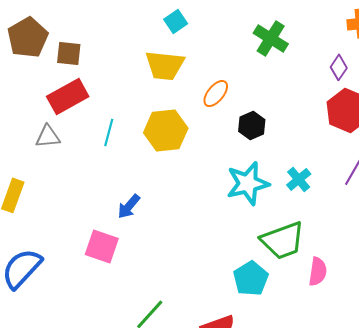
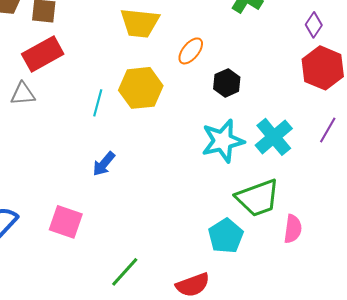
cyan line: (109, 132) -> (98, 103), moved
cyan cross: (299, 179) -> (274, 137), size x1.5
pink square: (102, 246) -> (66, 222), moved

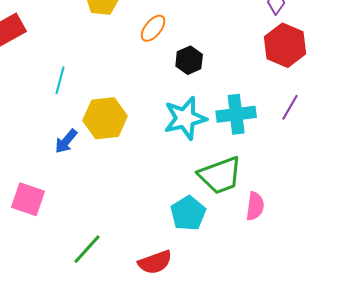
yellow hexagon: (141, 88) -> (105, 118), moved
cyan cross: (274, 137) -> (236, 114), turned 33

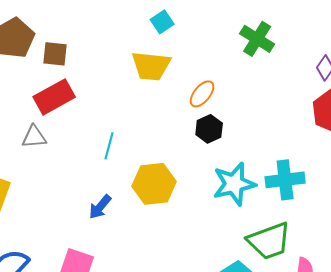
black hexagon: (189, 60) -> (209, 129), moved
blue arrow: (66, 141) -> (100, 207), moved

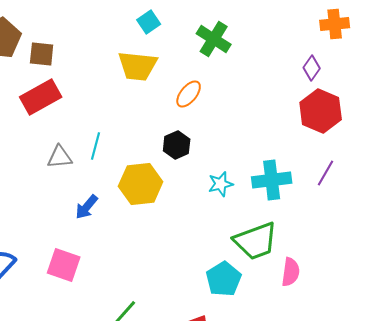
green cross: (257, 39) -> (214, 39), moved
black hexagon: (209, 129) -> (177, 145), moved
gray triangle: (34, 137) -> (60, 157), moved
cyan star: (234, 184) -> (221, 184), size x0.6

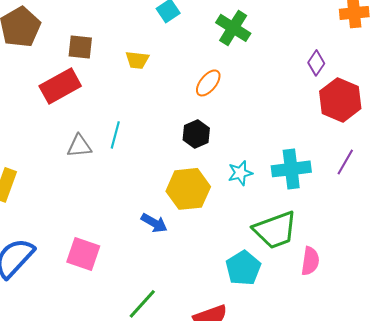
brown square: (42, 54) -> (80, 47), moved
yellow trapezoid: (138, 66) -> (137, 60), moved, size x0.6
purple diamond: (312, 68) -> (316, 63), moved
yellow hexagon: (141, 184) -> (188, 189), moved
blue arrow: (87, 207) -> (154, 223), moved, turned -100

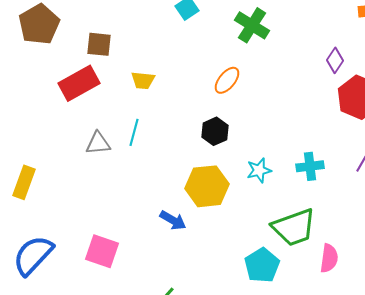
yellow trapezoid: (137, 60) -> (143, 80), moved
cyan cross: (291, 169) -> (310, 166), size x0.7

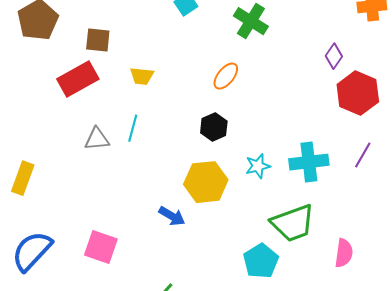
cyan cross: (310, 166) -> (309, 162), size x1.4
pink semicircle: (329, 258) -> (344, 253), moved

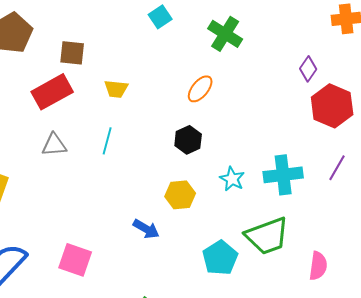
gray triangle: (97, 139) -> (54, 145), moved
cyan star: (258, 166) -> (232, 179), turned -30
yellow hexagon: (206, 182) -> (180, 195), size x0.7
cyan pentagon: (261, 261) -> (220, 258), moved

